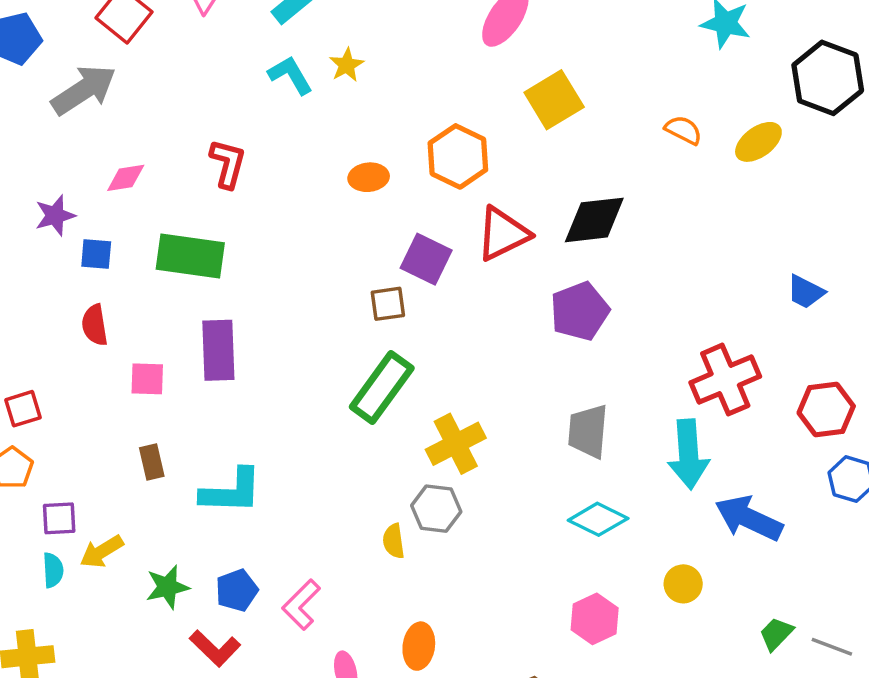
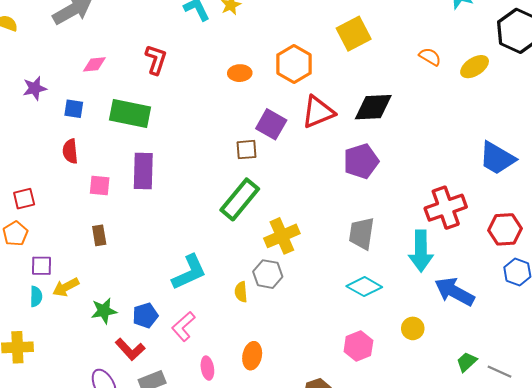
purple star: (55, 215) -> (35, 88), moved
blue trapezoid: (806, 292) -> (497, 158), size x1.6
cyan L-shape: (231, 491) -> (189, 272), moved, turned -30

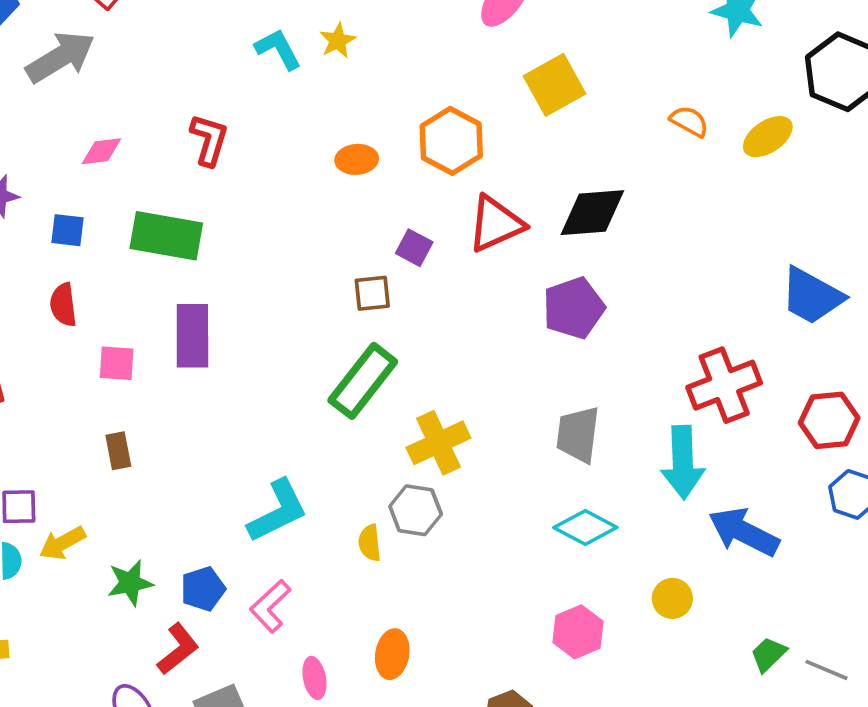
purple square: (271, 124) -> (414, 248), size x0.7
red L-shape: (130, 349) -> (178, 649), turned -84

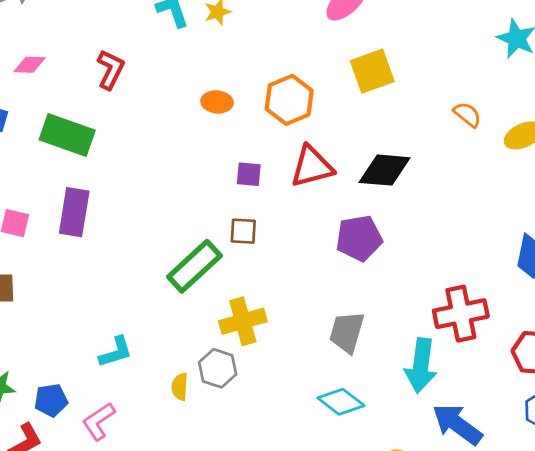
purple square: (414, 248) -> (249, 174), turned -32
brown square: (372, 293) -> (243, 231), moved
cyan L-shape: (278, 511) -> (116, 352), size x0.7

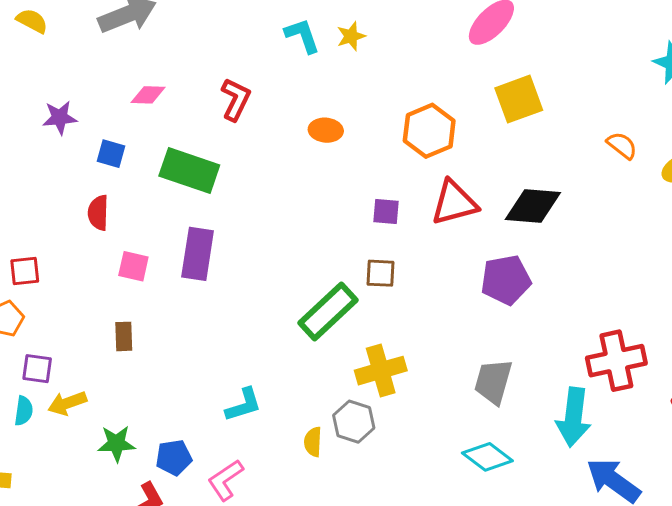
orange ellipse: (217, 102) -> (326, 130), moved

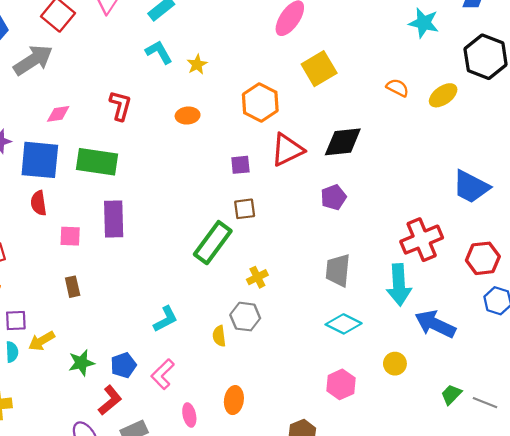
yellow star: (351, 36) -> (197, 64), moved
blue square: (111, 154) -> (40, 160), size x2.0
purple pentagon: (506, 280) -> (334, 197), size x0.7
yellow cross: (381, 371) -> (257, 277), size x0.6

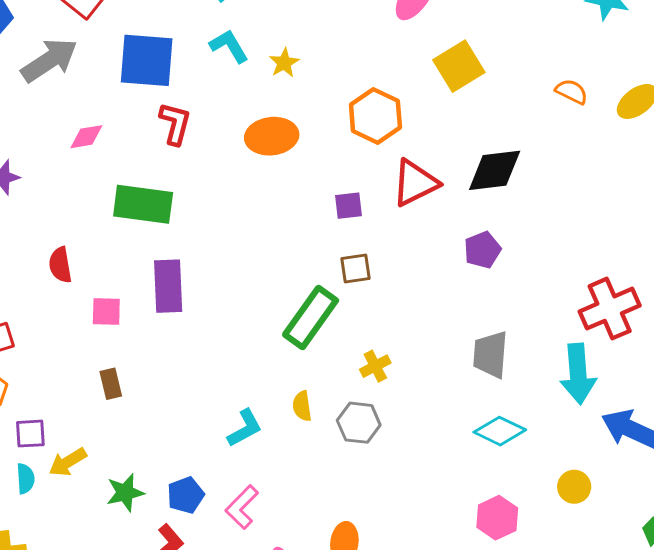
orange ellipse: (188, 116) -> (272, 136), size x1.5
blue square: (40, 160) -> (147, 60), moved
yellow semicircle: (219, 336) -> (302, 406), moved

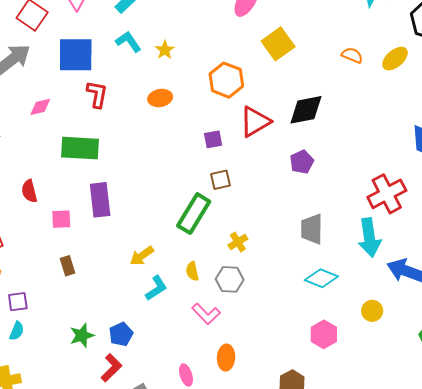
orange ellipse: (272, 136) -> (160, 98), size x0.7
yellow arrow: (68, 462) -> (142, 256), moved
cyan semicircle: (25, 479) -> (17, 331), turned 30
pink L-shape: (242, 507) -> (206, 314), moved, turned -84

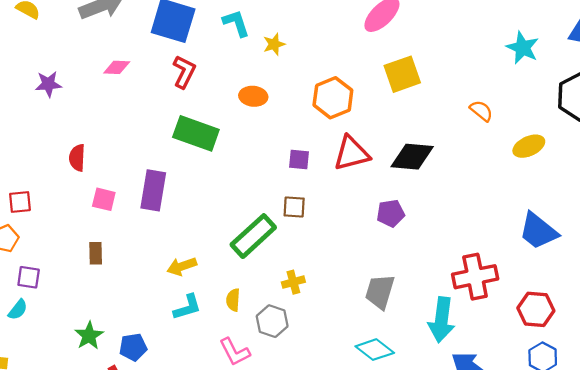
yellow ellipse: (395, 59) -> (529, 146), moved
green rectangle: (80, 148) -> (196, 133), moved
green star: (82, 335) -> (89, 336), turned -30

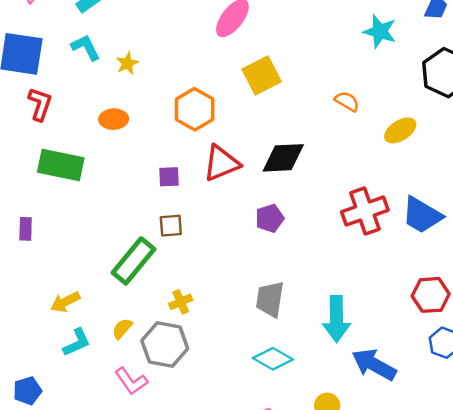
purple rectangle: (153, 190) -> (26, 229), size x0.6
red cross: (475, 277) -> (365, 211), moved
yellow semicircle: (233, 300) -> (122, 329), turned 45
gray hexagon: (272, 321) -> (165, 345), size x1.4

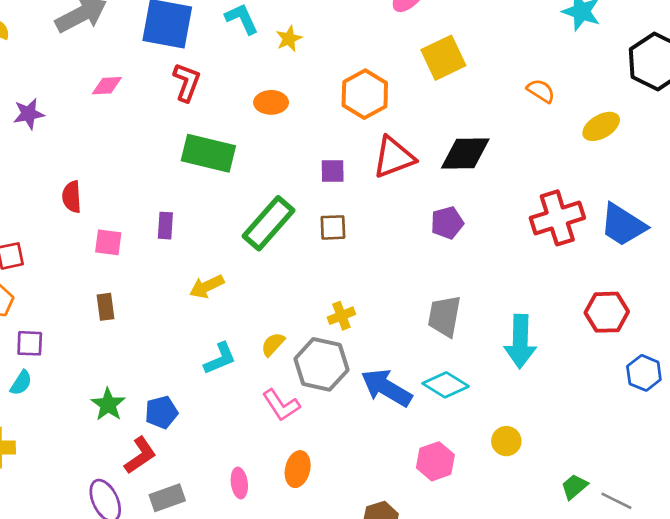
green rectangle: (134, 261) -> (268, 223), moved
red hexagon: (431, 295) -> (607, 312), moved
yellow arrow: (65, 302) -> (207, 286), moved
blue arrow: (374, 365) -> (386, 388), moved

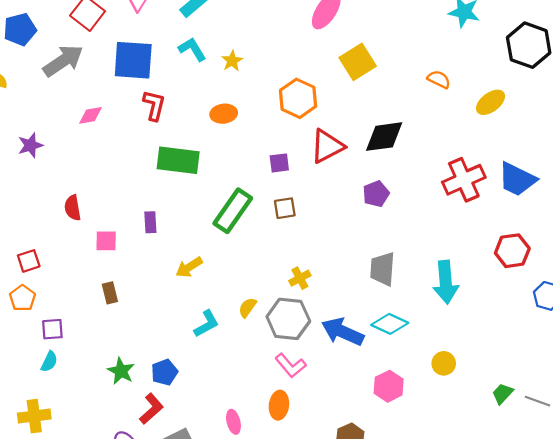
pink L-shape: (281, 405) -> (291, 365), moved

